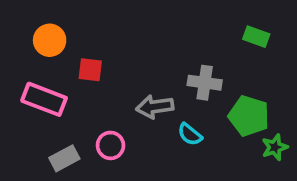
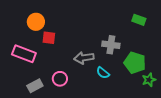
orange circle: (50, 40) -> (36, 22), moved

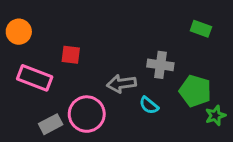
orange circle: (36, 22) -> (19, 32), moved
pink circle: (60, 79) -> (87, 114), size x1.6

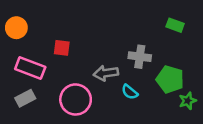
gray rectangle: (51, 124) -> (25, 98), moved

